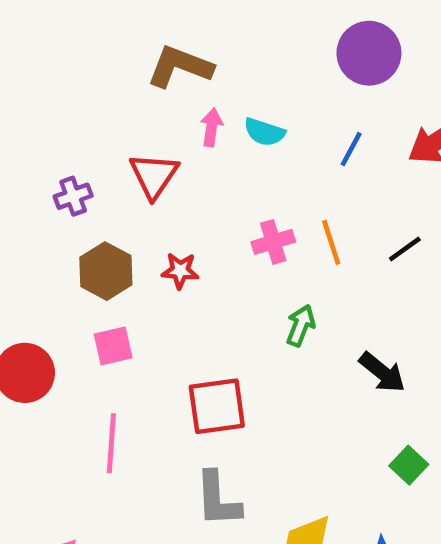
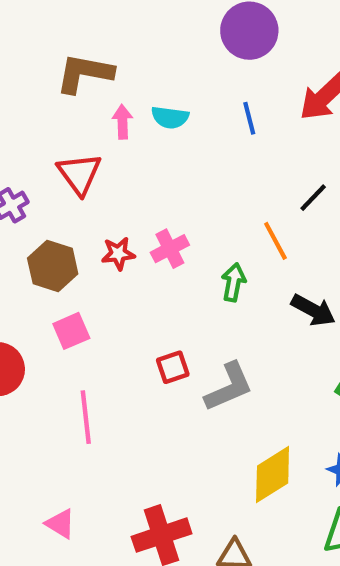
blue line: (351, 149) -> (249, 118), turned -32
pink cross: (273, 242) -> (170, 249), moved
orange line: (331, 242) -> (275, 241), moved
red square: (217, 406) -> (173, 367), size x0.6
gray L-shape: (218, 499) -> (229, 387), moved, turned -100

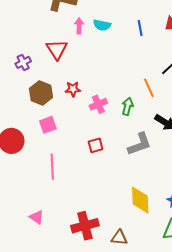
pink cross: (170, 249) -> (98, 104), moved
gray L-shape: (229, 387) -> (140, 144), moved
yellow diamond: (273, 475) -> (140, 200), turned -64

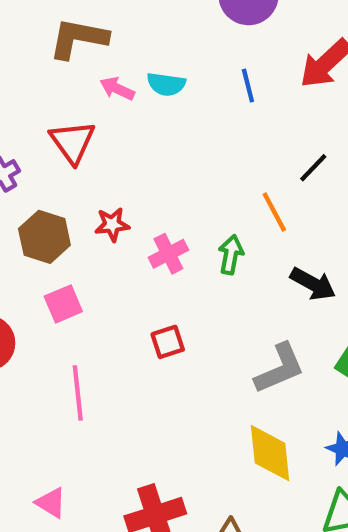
pink arrow: (79, 26) -> (117, 89), turned -63
gray L-shape: (140, 144) -> (280, 368), moved

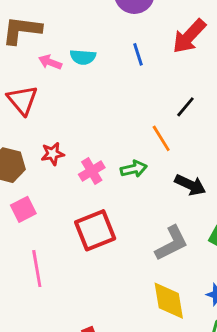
green arrow: (231, 255) -> (134, 169), turned 70
red square: (168, 342) -> (95, 230), size x1.8

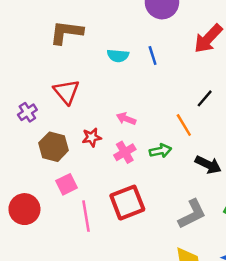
blue line: (138, 54) -> (153, 55), moved
pink arrow: (50, 62) -> (126, 119), moved
pink line: (37, 269) -> (86, 216), moved

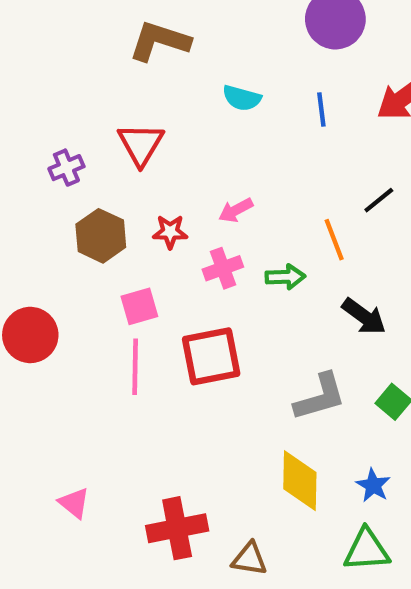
blue line: (153, 55) -> (321, 109), moved
pink arrow: (126, 119) -> (236, 210), turned -60
pink square: (67, 184) -> (139, 306), moved

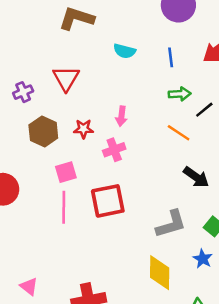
pink arrow: (236, 210) -> (121, 116), turned -54
orange line: (334, 240) -> (179, 133), turned -35
green arrow: (285, 277) -> (180, 94), moved
blue star: (373, 485) -> (203, 259), moved

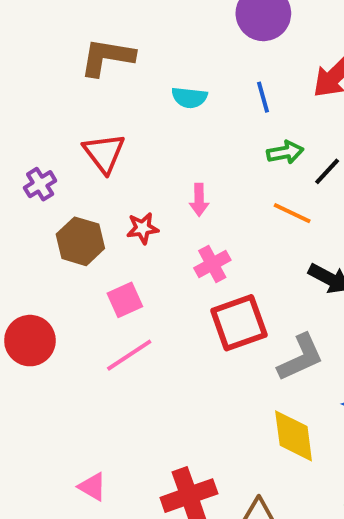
pink cross: (114, 150) -> (212, 264), moved
red square: (108, 201) -> (239, 323), moved
pink line: (64, 207) -> (129, 355), turned 64

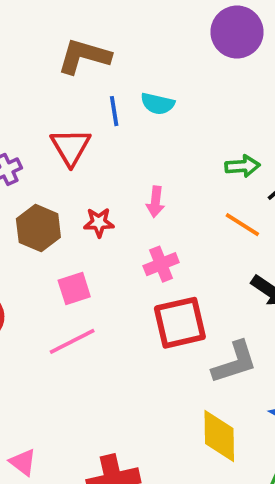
blue line: (263, 97) -> (114, 111), moved

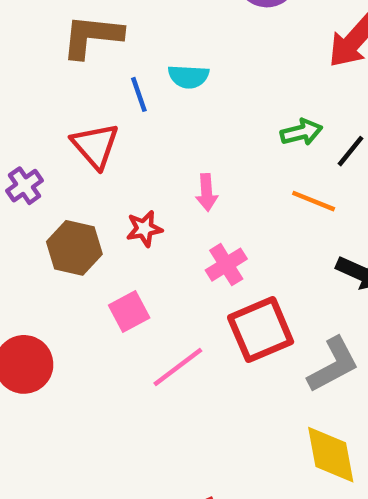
pink line: (72, 341) -> (178, 367), moved

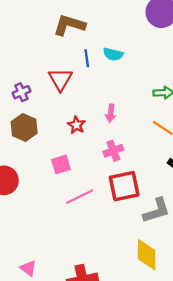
red star: (144, 229) -> (76, 125), turned 30
brown hexagon: (74, 248) -> (24, 127), moved

